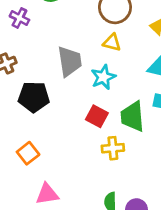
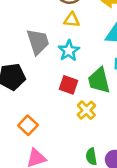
yellow cross: (113, 148) -> (86, 110), turned -30
orange square: (28, 153) -> (28, 125), moved

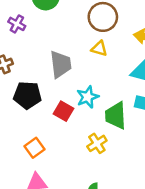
cyan star: (69, 51) -> (88, 97), moved
red square: (68, 85) -> (63, 111), moved

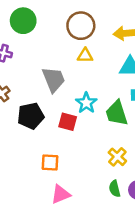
yellow cross: (97, 143) -> (117, 157), moved
orange square: (35, 148) -> (50, 163), turned -36

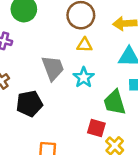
cyan star: (86, 103) -> (84, 77), moved
red square: (68, 122) -> (96, 128), moved

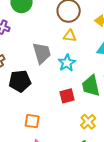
red square: (96, 128) -> (67, 96), moved, turned -35

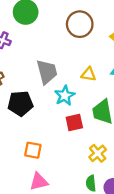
yellow triangle: (70, 36) -> (89, 74), moved
cyan star: (67, 63) -> (65, 96), moved

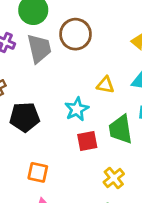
brown circle: (80, 24) -> (75, 34), moved
gray trapezoid: (47, 72) -> (39, 48), moved

